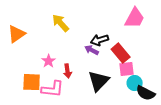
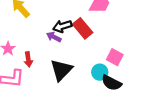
red rectangle: (121, 53) -> (83, 28), moved
pink square: (127, 69) -> (115, 57), moved, turned 35

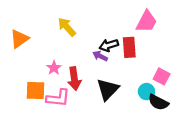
red rectangle: (83, 28) -> (129, 47), turned 36
red arrow: (28, 59) -> (74, 79), size x1.5

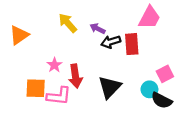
purple arrow: (100, 56) -> (98, 29), moved
pink square: (162, 76) -> (165, 74), turned 35

